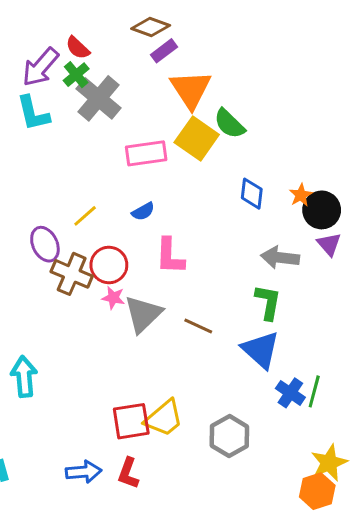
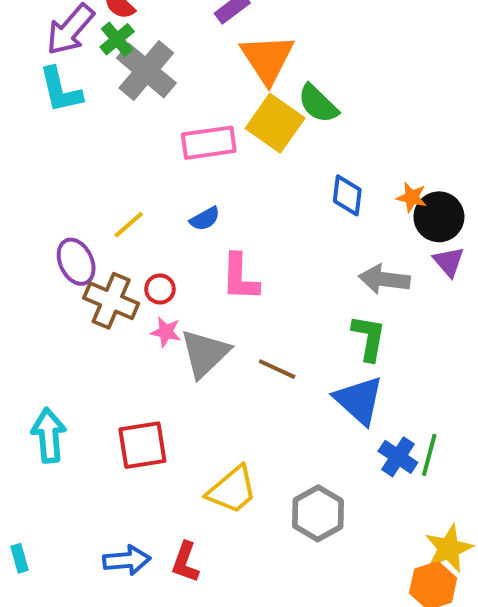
orange star: (301, 195) -> (412, 197), turned -30
red circle: (109, 265) -> (160, 289), size x0.6
red square: (131, 421) -> (142, 445), moved

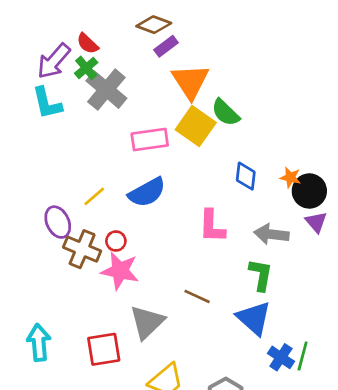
blue semicircle: (205, 219) -> (147, 192), size x1.8
pink L-shape: (240, 277) -> (212, 226), moved
pink star: (166, 332) -> (120, 271), size x1.8
gray triangle: (205, 353) -> (147, 322), moved

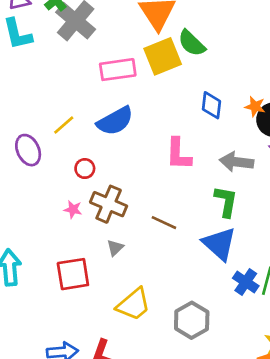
yellow square: (196, 126) -> (163, 56), turned 33
brown cross: (82, 249) -> (109, 204), moved
pink star: (120, 271) -> (73, 209), moved, size x0.5
gray triangle: (147, 322) -> (115, 248), size x0.5

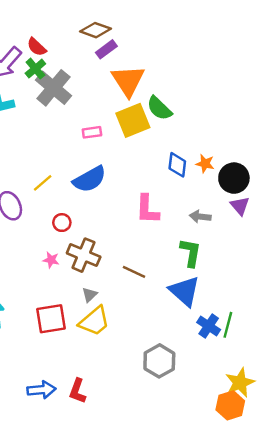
pink rectangle: (118, 70) -> (92, 132), size x0.6
orange star: (255, 106) -> (205, 164), moved
gray arrow: (237, 162) -> (200, 217), size x0.7
yellow trapezoid: (134, 304) -> (94, 321), moved

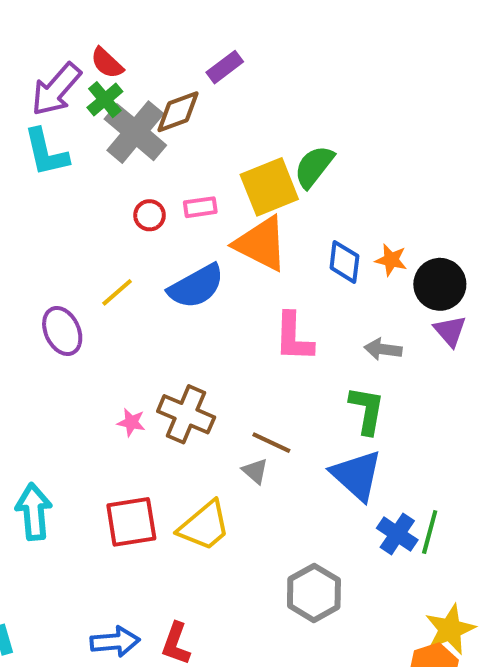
brown diamond: (96, 30) -> (178, 112), moved, turned -40
orange triangle: (128, 81) -> (261, 244), moved, turned -30
green semicircle: (159, 108) -> (314, 167), turned 84
red circle: (62, 223) -> (150, 215), moved
gray triangle: (90, 295) -> (255, 471), moved, turned -35

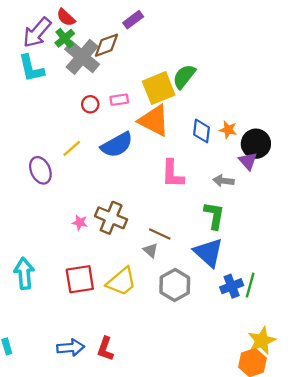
purple triangle: (450, 331) -> (248, 161), moved
blue cross: (397, 534) -> (232, 286), turned 35
gray hexagon: (314, 593) -> (175, 285), moved

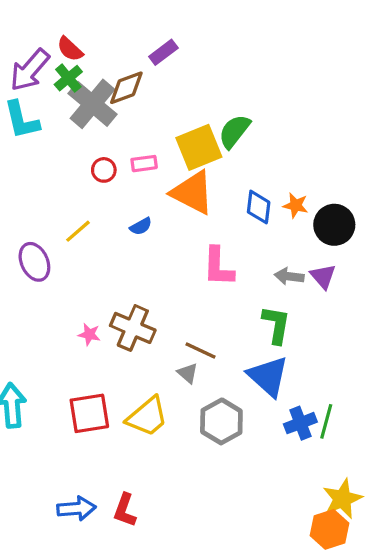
blue semicircle: (117, 145) -> (141, 226), size x0.5
purple triangle: (248, 161) -> (323, 276), moved

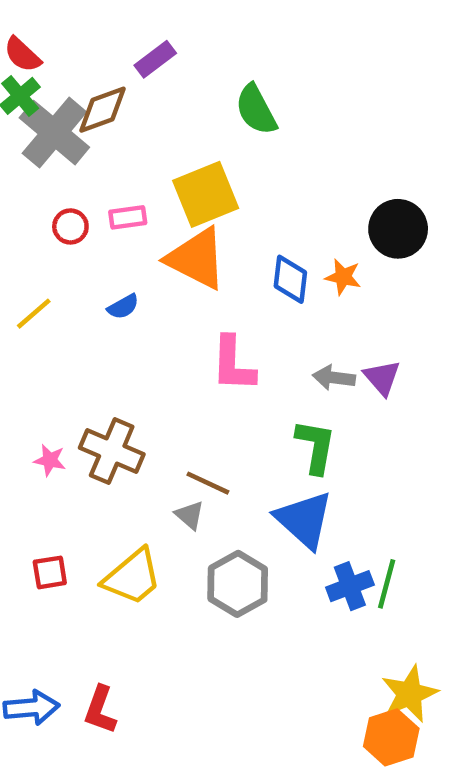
green semicircle: (234, 131) -> (256, 110), moved, turned -66
black circle: (334, 225) -> (398, 229), moved
red square: (89, 413) -> (50, 572), size x0.6

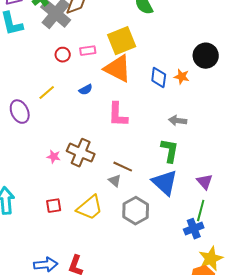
pink L-shape: (233, 364) -> (118, 115), moved
purple triangle: (382, 378) -> (205, 182), moved
blue cross: (350, 586) -> (194, 229), moved

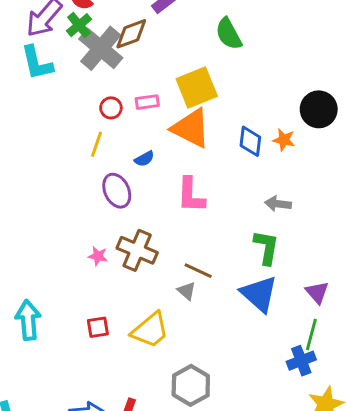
yellow line: (47, 93) -> (96, 144), moved, turned -30
purple ellipse: (20, 112) -> (117, 191), moved
gray hexagon: (136, 211) -> (191, 385), moved

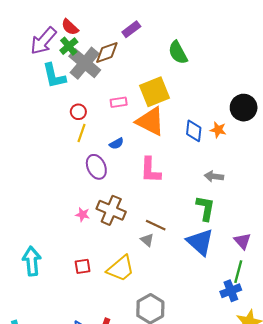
cyan L-shape: (37, 63) -> (54, 76), moved
red circle: (111, 108) -> (78, 112), moved

